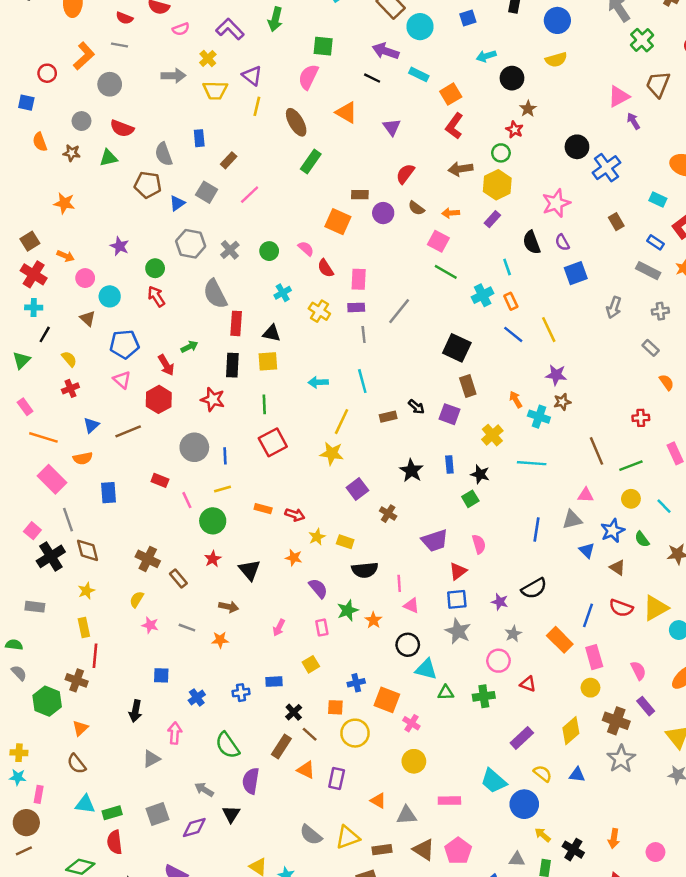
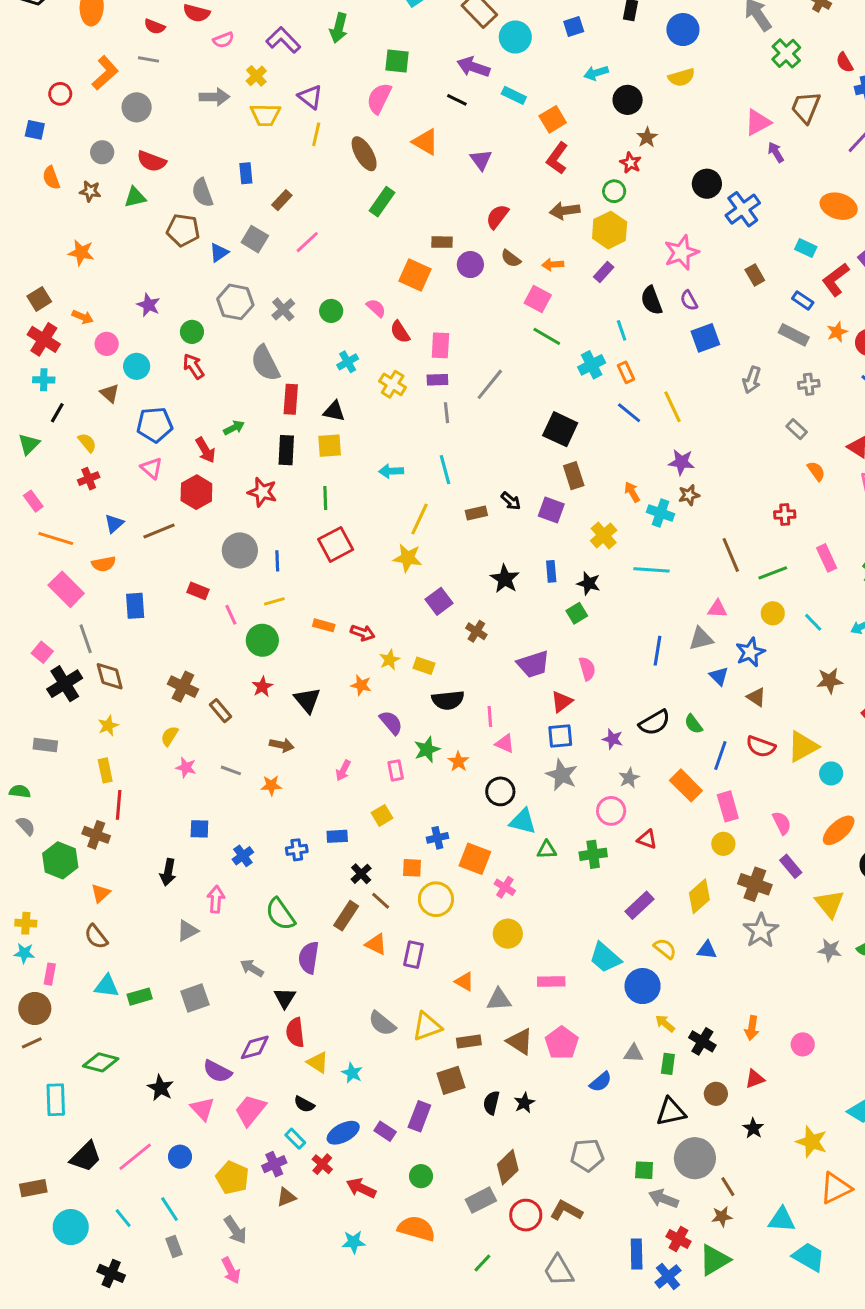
green semicircle: (642, 539) -> (693, 724), moved
purple diamond: (194, 827) -> (255, 1047), moved
red semicircle: (115, 842) -> (295, 1032), moved

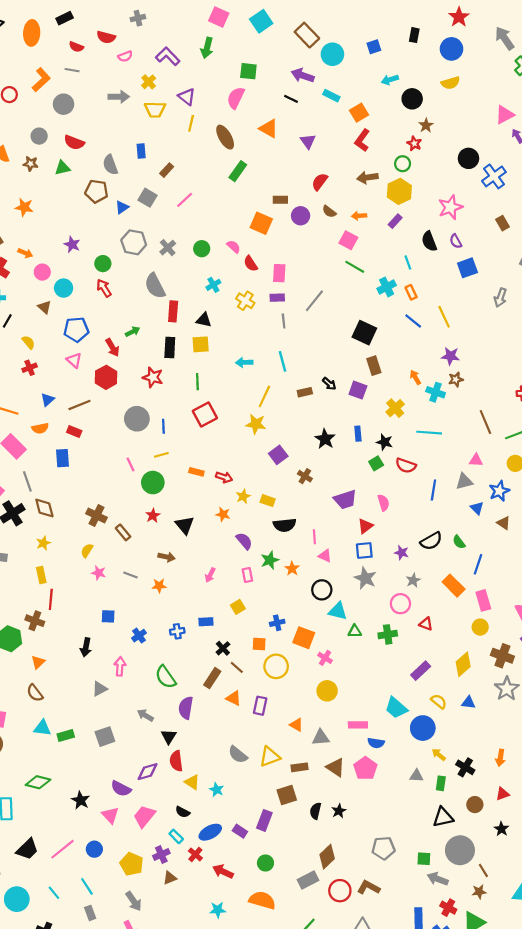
red rectangle: (198, 591) -> (74, 432), moved
red semicircle: (761, 747) -> (406, 466), moved
blue semicircle: (601, 1082) -> (376, 743), moved, turned 49

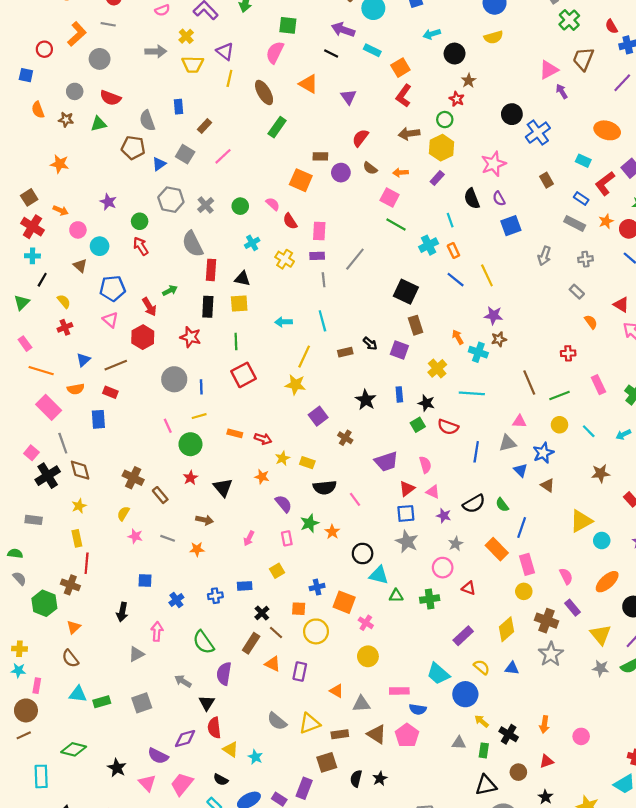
pink line: (314, 537) -> (355, 499), turned -32
pink triangle: (325, 556) -> (433, 492), moved

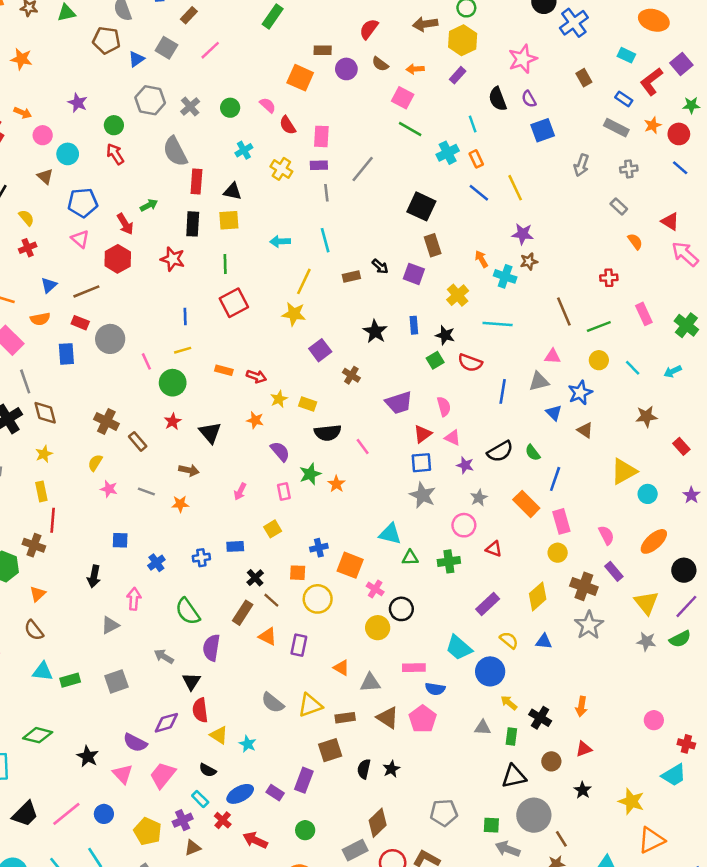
gray circle: (174, 379) -> (110, 339), moved
black circle: (363, 554) -> (401, 609), moved
pink circle: (581, 736) -> (654, 720), moved

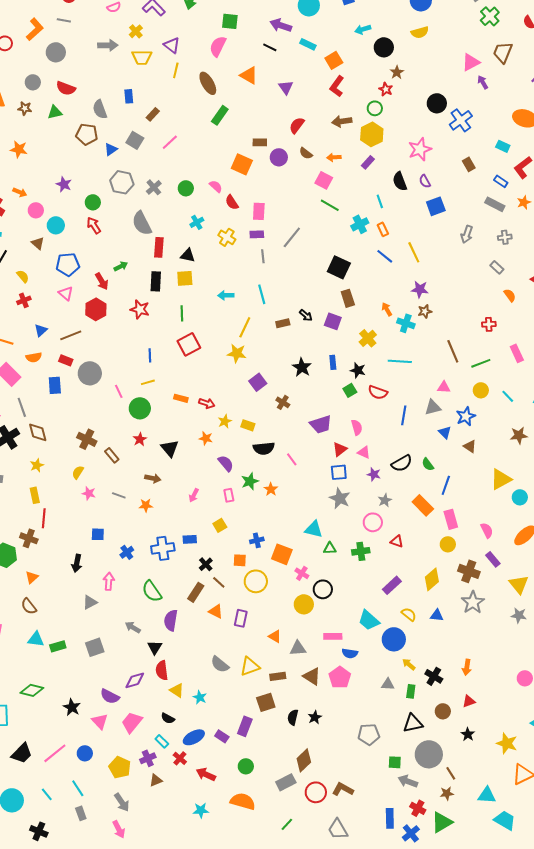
blue cross: (201, 558) -> (163, 548), size x1.6
gray pentagon: (444, 813) -> (369, 734), moved

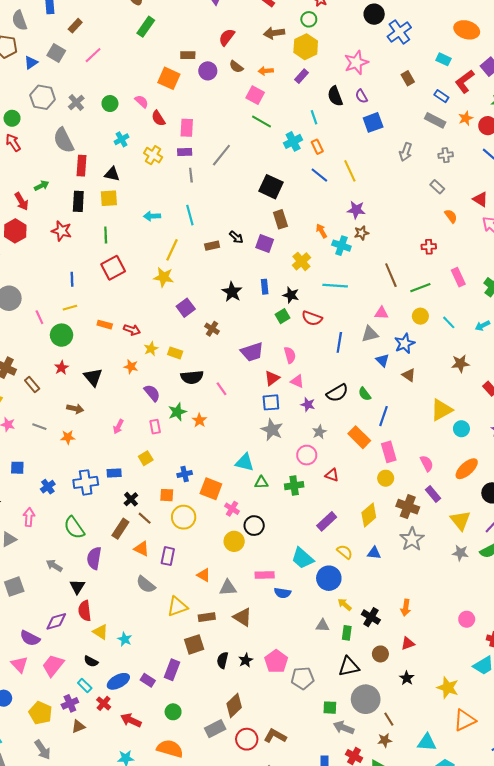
gray semicircle: (220, 664) -> (146, 584), moved
pink pentagon: (340, 677) -> (276, 661), moved

